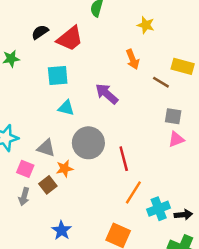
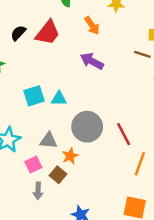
orange arrow: (133, 59) -> (92, 26), moved
cyan square: (58, 75) -> (34, 96), moved
purple arrow: (107, 94) -> (92, 61), moved
pink square: (25, 169) -> (33, 165), turned -35

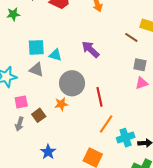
purple arrow: (92, 61) -> (90, 49), moved
gray triangle: (49, 140) -> (36, 70), moved
orange star: (70, 156) -> (61, 104), moved

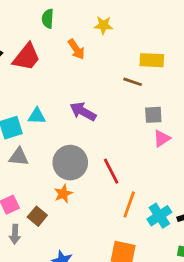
cyan triangle: (55, 55) -> (37, 116), moved

